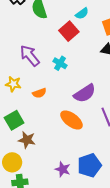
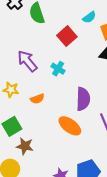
cyan semicircle: (82, 13) -> (89, 17), moved
purple semicircle: (85, 93) -> (83, 99), turned -55

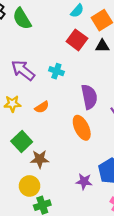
red square: (67, 36) -> (77, 40), moved
orange ellipse: (70, 126) -> (82, 128), turned 40

